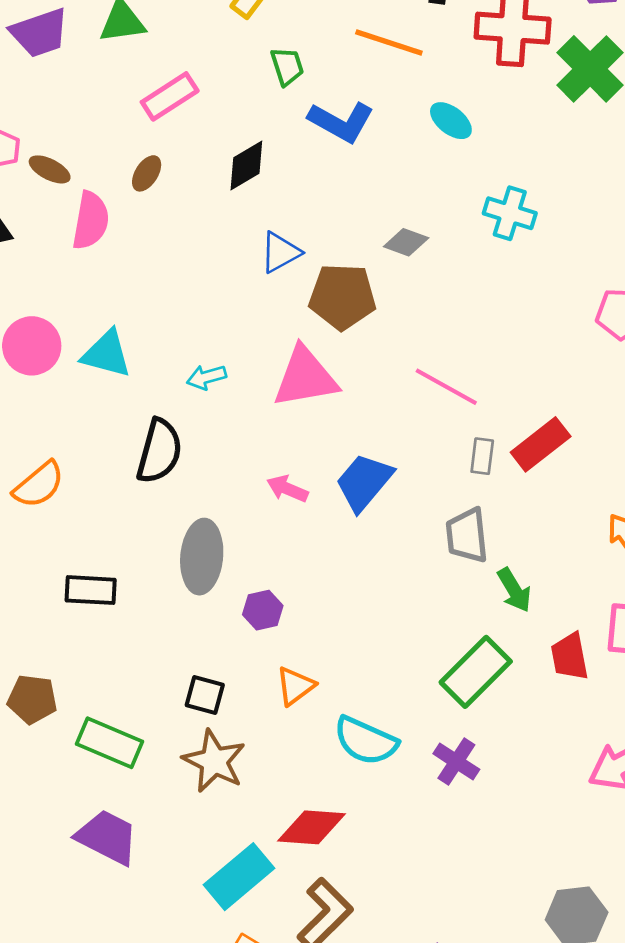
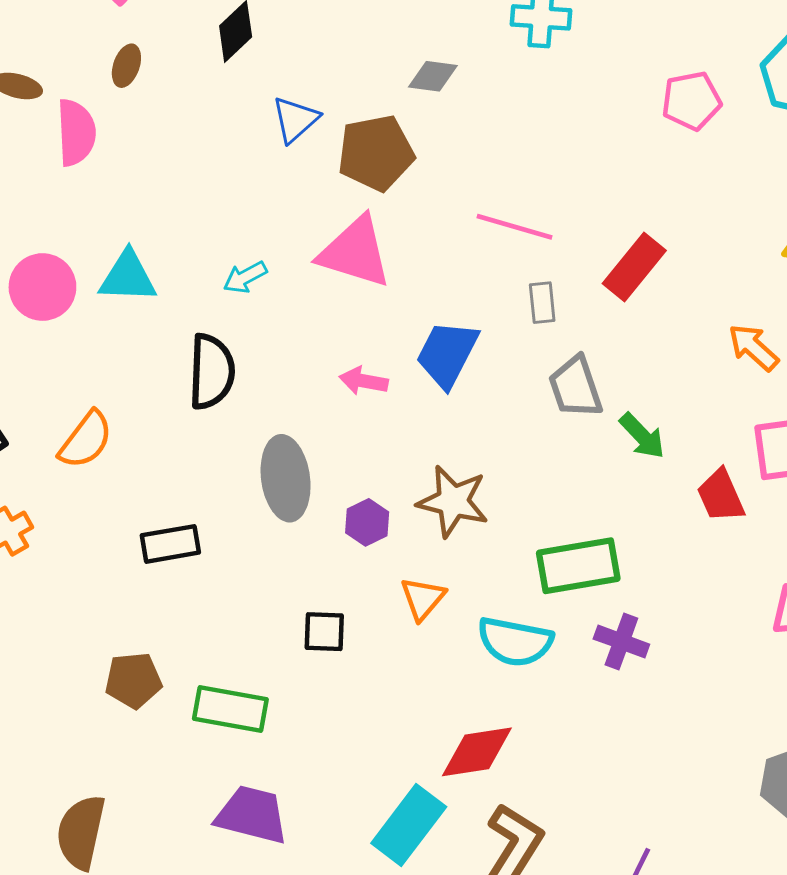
pink triangle: (305, 377) -> (355, 252), turned 40
gray rectangle: (482, 456) -> (542, 303), moved
green rectangle: (476, 672) -> (578, 566), moved, turned 48
brown star: (214, 761) -> (453, 501), moved

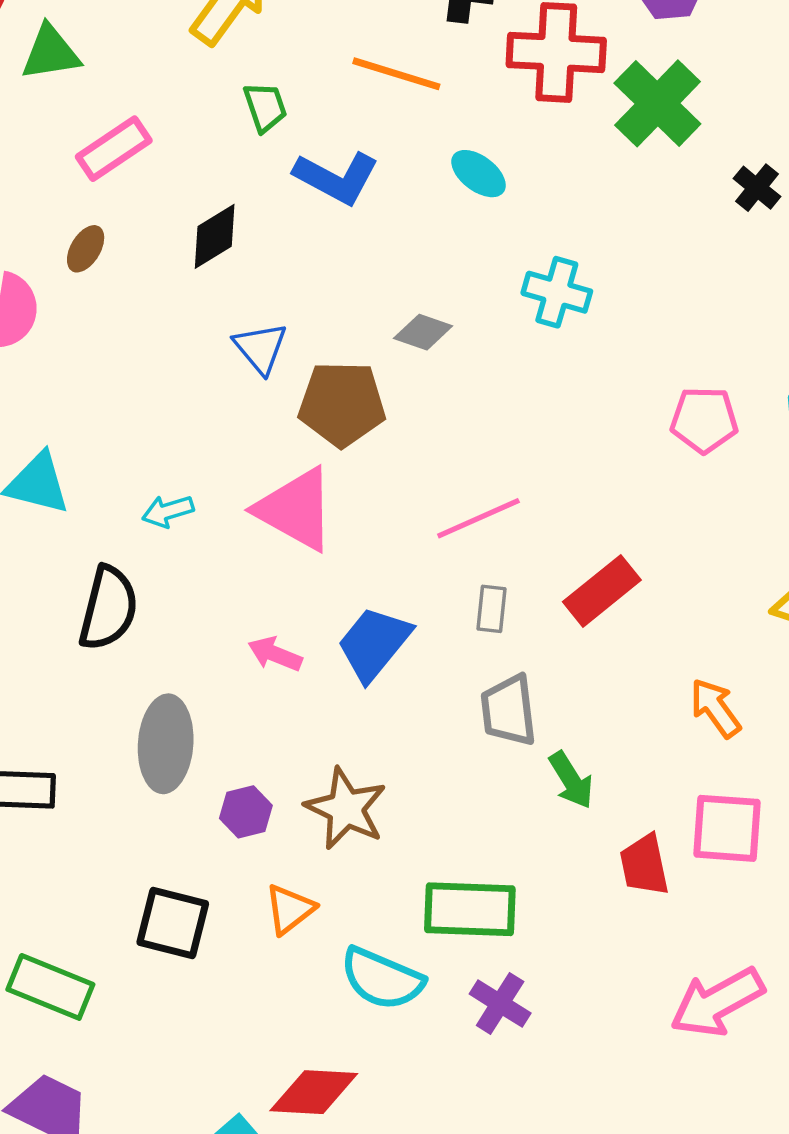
blue triangle: (295, 119) -> (260, 348), turned -40
pink line: (514, 227) -> (478, 518), turned -52
black square: (324, 632) -> (173, 923), size x1.4

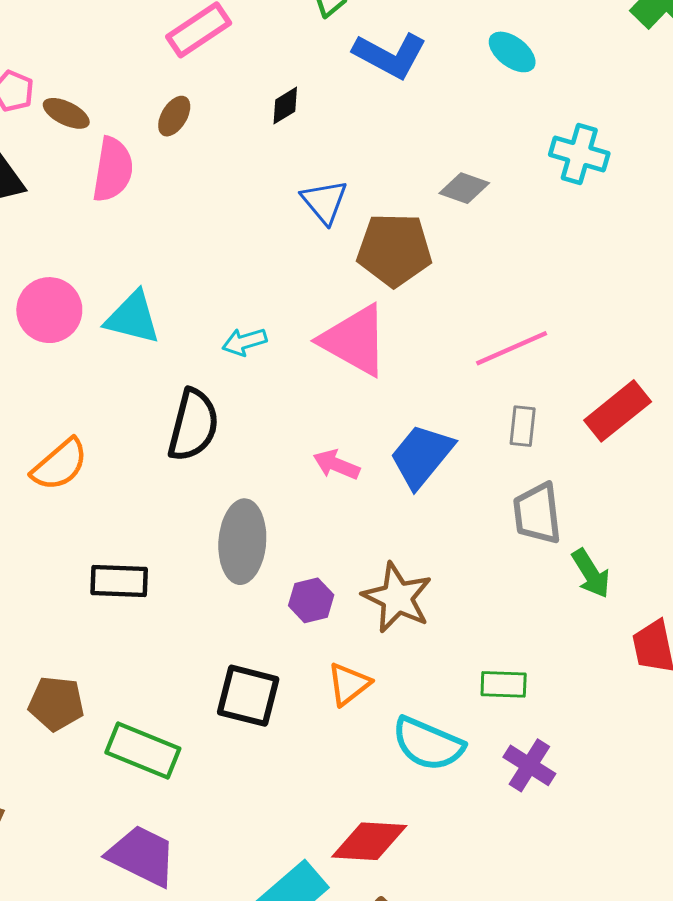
black diamond: (215, 236) -> (285, 106), size x0.7
green rectangle: (470, 909) -> (504, 684), size x0.6

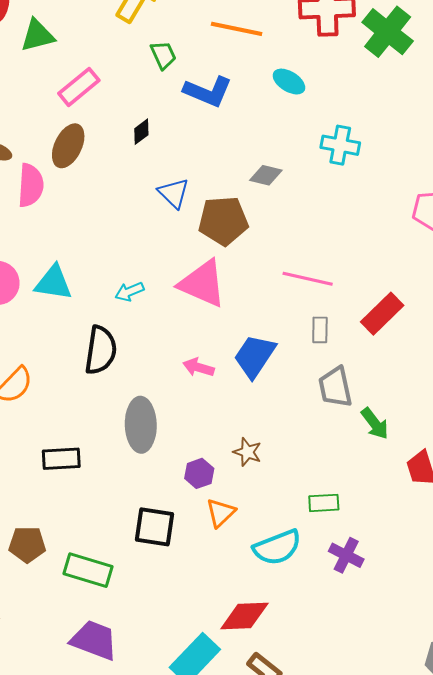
brown ellipse: (174, 116) -> (68, 146), size x1.6
pink line: (512, 348) -> (308, 279), turned 42
brown star: (397, 598) -> (247, 452), size x0.6
purple hexagon: (311, 600) -> (199, 473), moved
cyan semicircle: (428, 744) -> (277, 547), turned -39

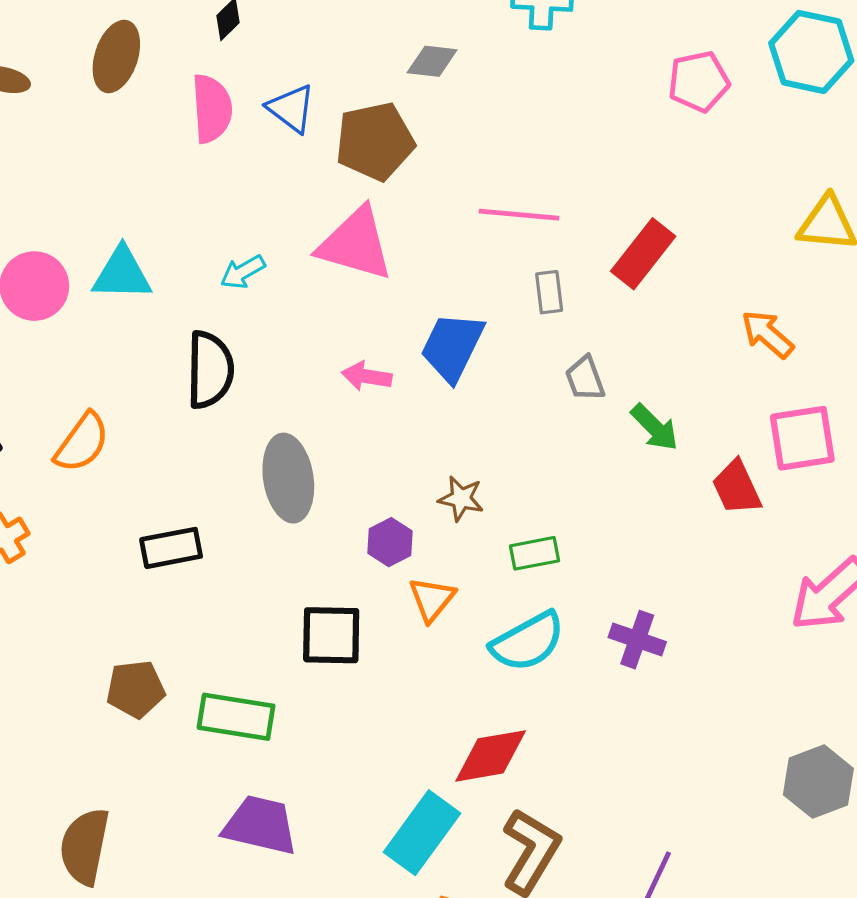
pink semicircle: (31, 185) -> (212, 109), moved
gray trapezoid: (335, 387) -> (585, 379), size x0.7
green rectangle: (324, 503) -> (535, 553), moved

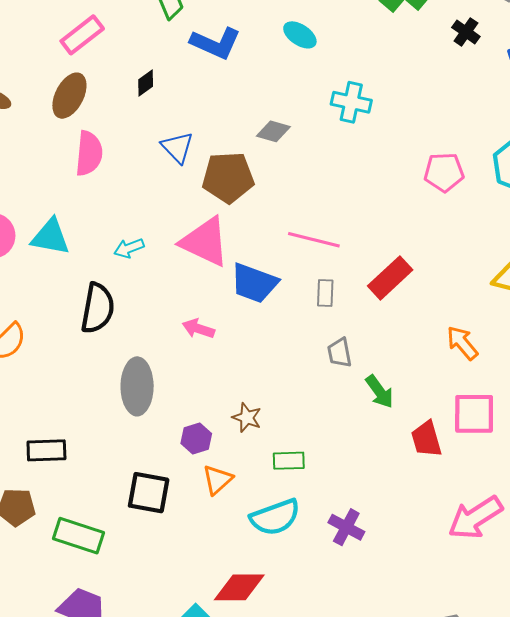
pink semicircle: (212, 109) -> (89, 153), moved
blue trapezoid: (452, 347) -> (254, 283), moved, turned -105
black rectangle: (171, 548) -> (46, 450), moved

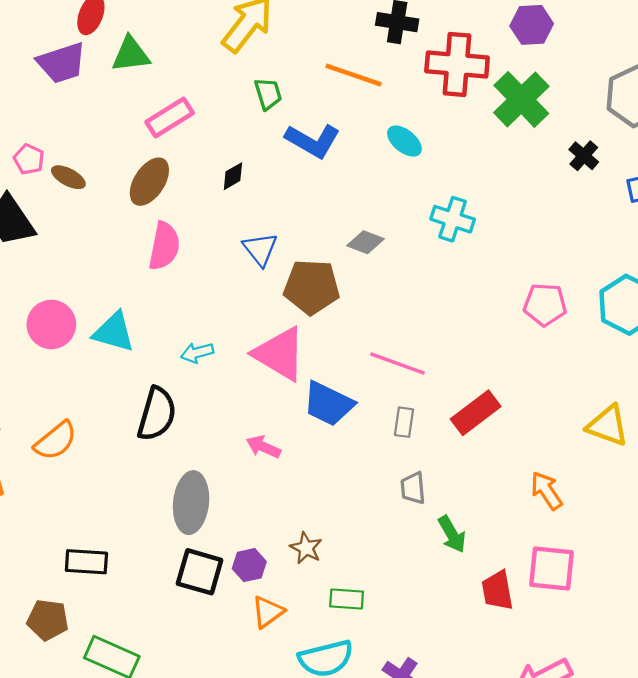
black square: (149, 493) -> (200, 572), moved

